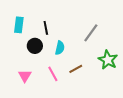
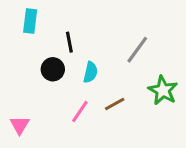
cyan rectangle: (19, 25) -> (30, 21), moved
pink line: (53, 74) -> (80, 112), turned 63
pink triangle: (25, 76) -> (20, 125), moved

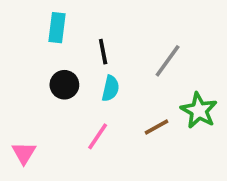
cyan rectangle: (30, 21) -> (57, 28), moved
black line: (69, 42) -> (103, 52), moved
brown line: (115, 104) -> (157, 127), moved

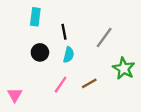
brown line: (157, 127) -> (89, 83), moved

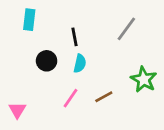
cyan rectangle: (35, 17) -> (29, 20), moved
gray line: (104, 37) -> (126, 29), moved

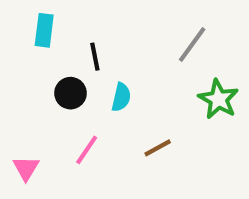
black line: (74, 37) -> (95, 57), moved
green star: (144, 79) -> (218, 99), moved
pink line: (70, 98) -> (87, 150), moved

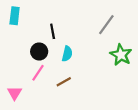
cyan rectangle: (44, 30) -> (15, 16), moved
brown line: (158, 148) -> (64, 82), moved
pink line: (87, 150) -> (38, 73), moved

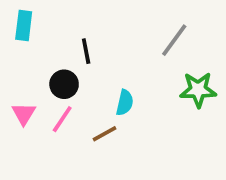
cyan semicircle: (67, 54) -> (125, 103), moved
green star: (121, 55) -> (198, 90), turned -30
pink triangle: (15, 93) -> (24, 114), moved

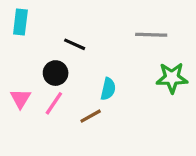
gray line: (174, 40) -> (151, 35), turned 56
black line: (86, 51) -> (75, 44), turned -55

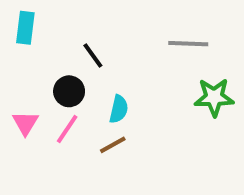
black line: (75, 44) -> (93, 56), turned 30
cyan semicircle: (108, 89) -> (119, 109), moved

